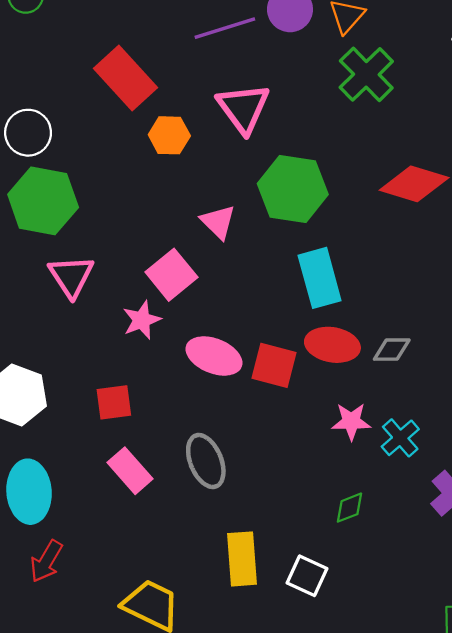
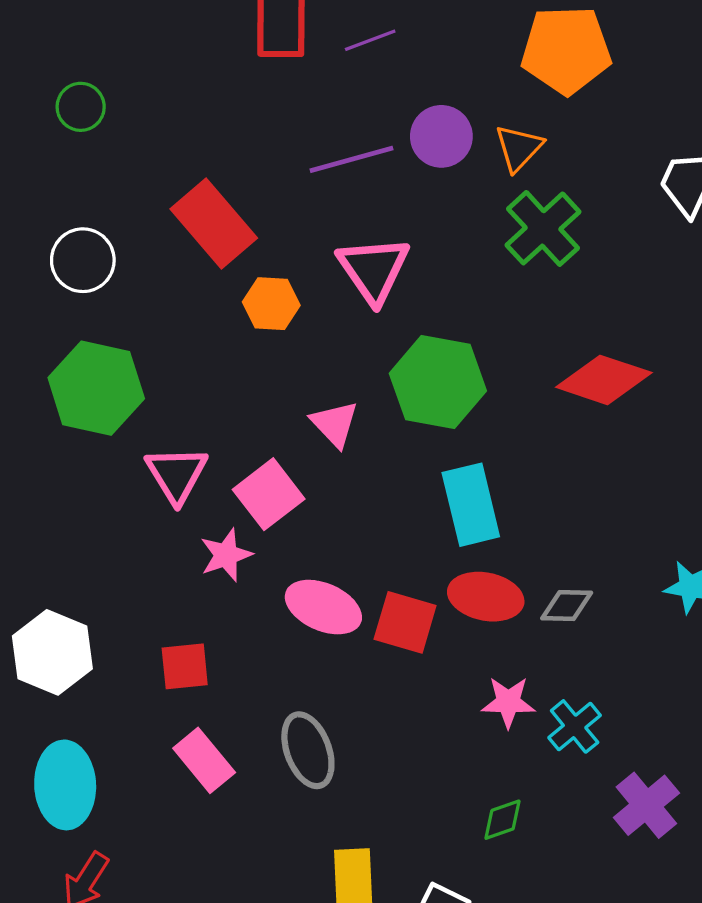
white circle: (28, 133) -> (83, 260), moved
pink triangle: (71, 276) -> (177, 474), moved

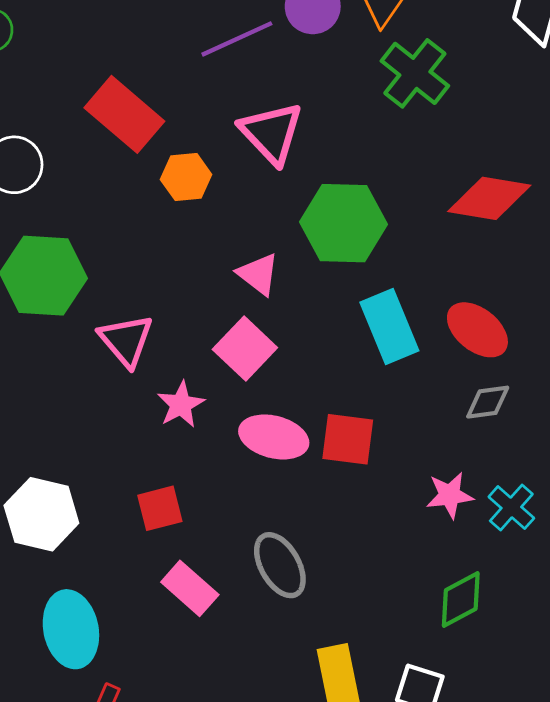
pink square: (269, 494) -> (245, 348), moved
red ellipse: (486, 597) -> (477, 330), moved, turned 36
green diamond: (503, 820) -> (461, 599), size x1.4

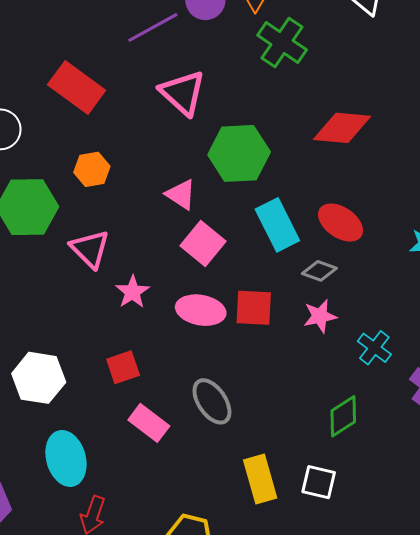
orange hexagon: (186, 177) -> (92, 169), moved
pink square: (245, 348) -> (203, 244), moved
gray diamond: (488, 402) -> (319, 271), moved, turned 32
pink star: (450, 495) -> (320, 316), moved

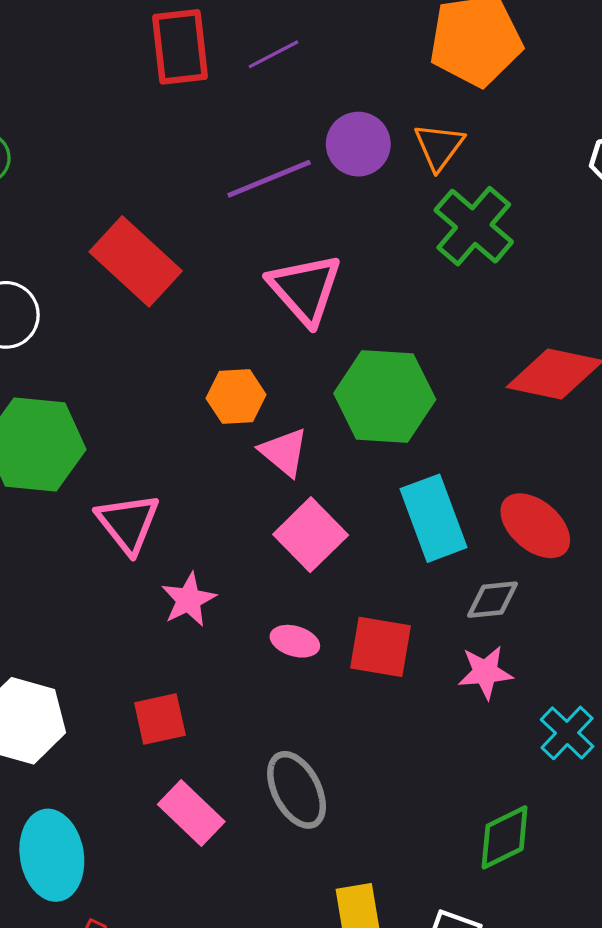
orange hexagon: (92, 169) -> (236, 397), moved
gray diamond: (319, 271) -> (492, 600), turned -32
pink ellipse: (201, 310) -> (295, 641), size x0.6

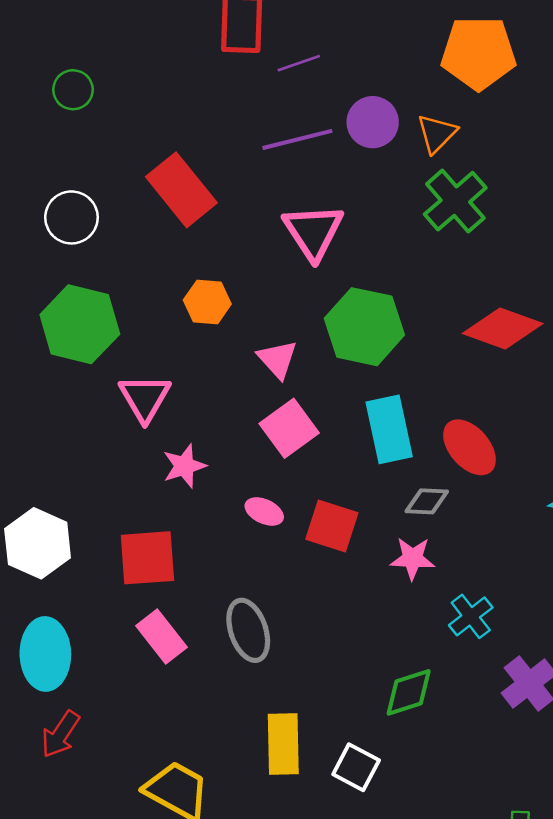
purple line: (274, 54) -> (299, 63), moved
orange hexagon: (236, 397) -> (207, 302), moved
red square: (160, 719) -> (147, 558), size x1.4

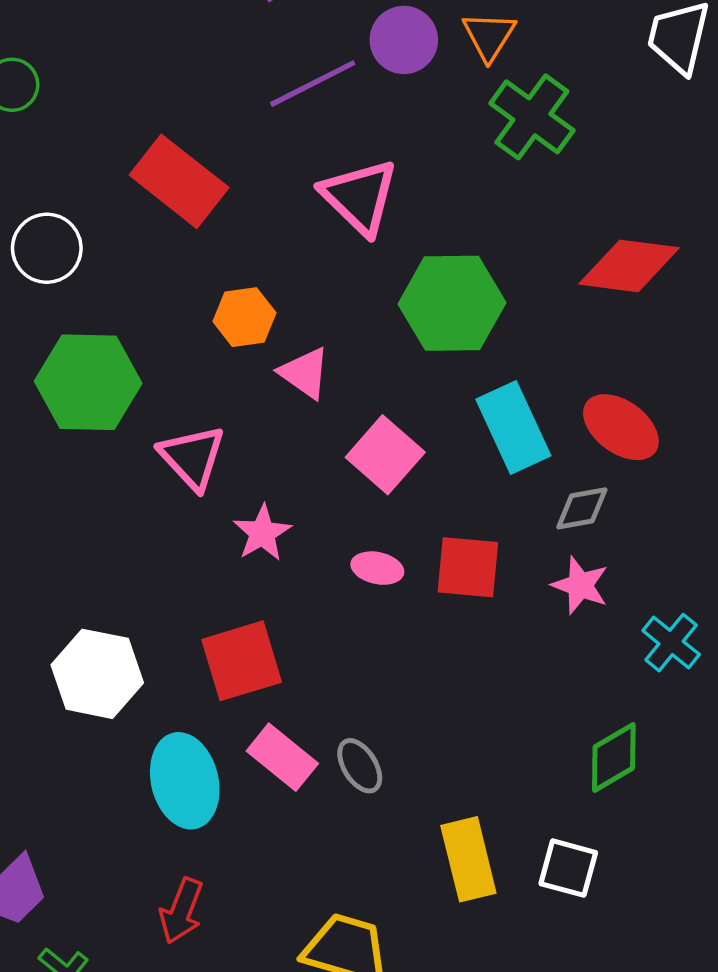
pink triangle: (278, 359) -> (305, 373), moved
pink star: (413, 558) -> (580, 585), turned 30
gray ellipse: (248, 630) -> (360, 766), moved, size x0.7
cyan ellipse: (45, 654) -> (185, 781), moved

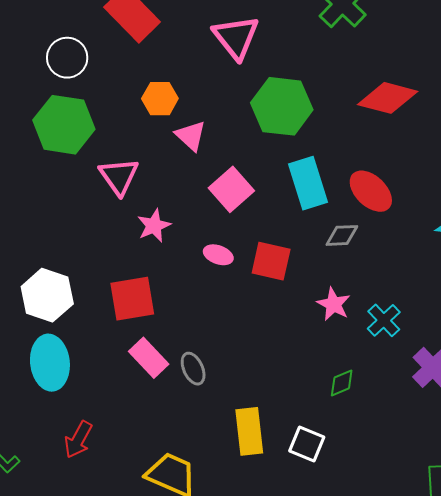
white circle: (47, 248) -> (67, 58), moved
pink star: (580, 585) -> (334, 304), moved
green diamond: (614, 757) -> (342, 383), size x0.7
cyan ellipse: (185, 781) -> (50, 363), moved

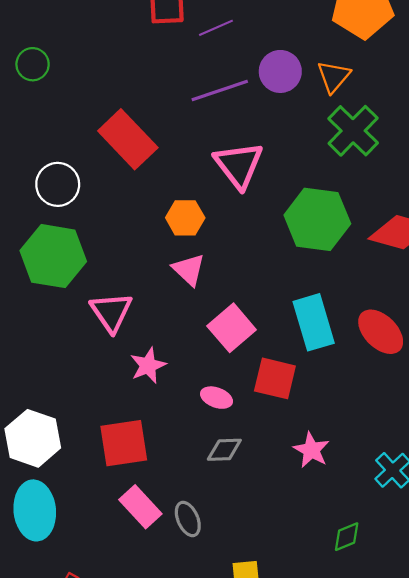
orange hexagon: (160, 99) -> (185, 218), moved
green hexagon: (282, 106) -> (317, 219), moved
gray diamond: (342, 235) -> (224, 450), moved
red square: (271, 261) -> (275, 378), moved
pink star: (334, 304) -> (311, 450), moved

